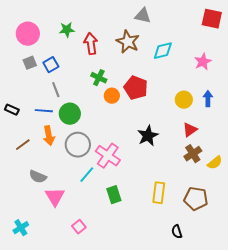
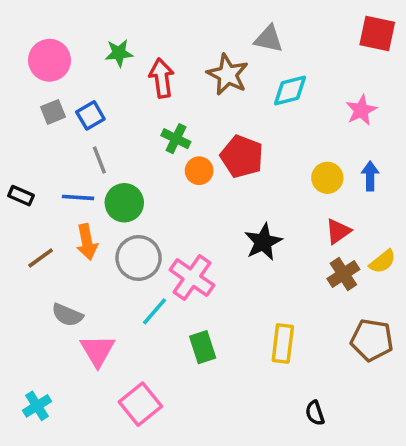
gray triangle: (143, 16) -> (269, 39), moved
yellow semicircle: (215, 163) -> (383, 262), moved
brown pentagon: (196, 199) -> (372, 340), moved
pink square: (79, 227) -> (140, 404), size x1.6

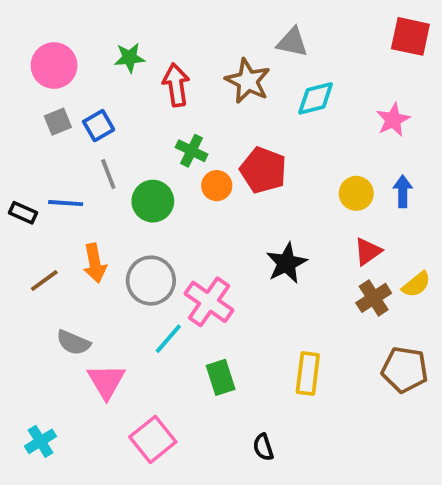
blue line: (78, 197) -> (66, 203), moved
green circle: (124, 203) -> (153, 201), moved
black semicircle: (315, 413) -> (263, 447), moved

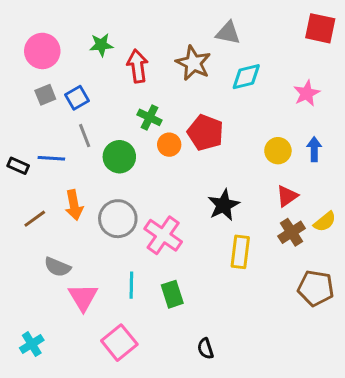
cyan line: (168, 339) -> (131, 285), moved, turned -40
yellow rectangle: (308, 374) -> (240, 252), moved

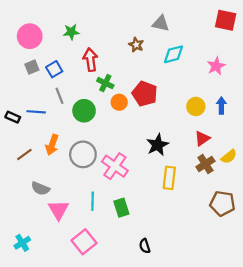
brown star: (193, 63) -> (136, 45), size x0.6
red arrow: (137, 66) -> (90, 60), moved
orange arrow: (74, 205) -> (52, 145), turned 30

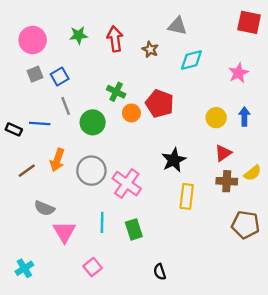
red arrow: (90, 60) -> (115, 39), moved
brown cross: (205, 164) -> (227, 181), turned 36
pink square: (84, 242) -> (93, 267), size x0.7

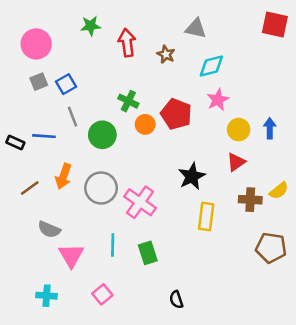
green star: (78, 35) -> (91, 26), moved
pink star: (238, 73) -> (218, 100), moved
red triangle: (223, 153) -> (236, 162), moved
cyan cross: (24, 268) -> (47, 296), moved, turned 36

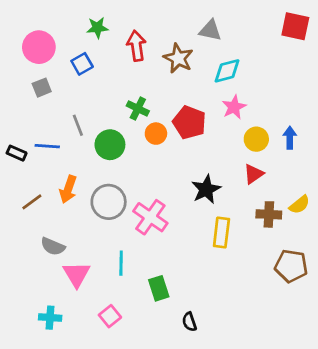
brown star: (166, 54) -> (178, 58), size x1.5
blue square: (66, 84) -> (82, 64), moved
green rectangle: (148, 253) -> (159, 288), moved

